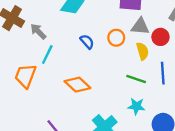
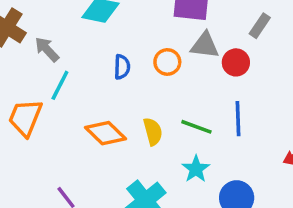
blue semicircle: (87, 42) -> (122, 67), turned 42
yellow semicircle: (143, 51) -> (153, 132), moved
cyan star: (136, 106) -> (196, 169), turned 30

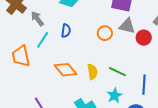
blue semicircle: (122, 67) -> (66, 31), moved
orange trapezoid: (25, 118) -> (21, 56), turned -40
blue line: (238, 119) -> (144, 85), moved

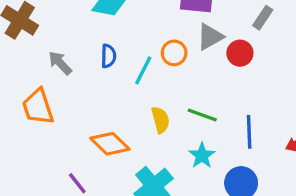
gray arrow: (37, 19) -> (60, 63), moved
gray triangle: (127, 26) -> (210, 37), turned -36
cyan line: (43, 40) -> (143, 70), moved
orange diamond: (65, 70) -> (110, 144), moved

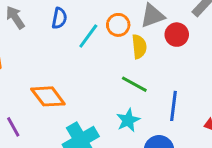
yellow semicircle: (160, 120) -> (139, 47), moved

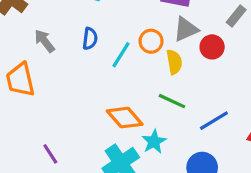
orange diamond: (48, 96) -> (125, 118), moved
blue line: (174, 106) -> (214, 121), turned 56
cyan star: (128, 120) -> (154, 142), moved

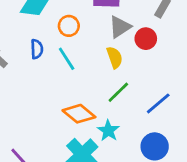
orange circle: (151, 41) -> (69, 26), moved
cyan line: (121, 55) -> (67, 59), turned -55
green line: (172, 101) -> (118, 92), turned -60

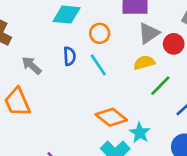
yellow semicircle: (115, 57) -> (144, 63), turned -85
green line: (118, 92) -> (160, 86), moved

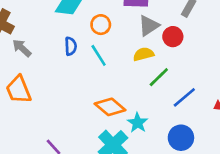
gray arrow: (32, 65) -> (22, 48), moved

